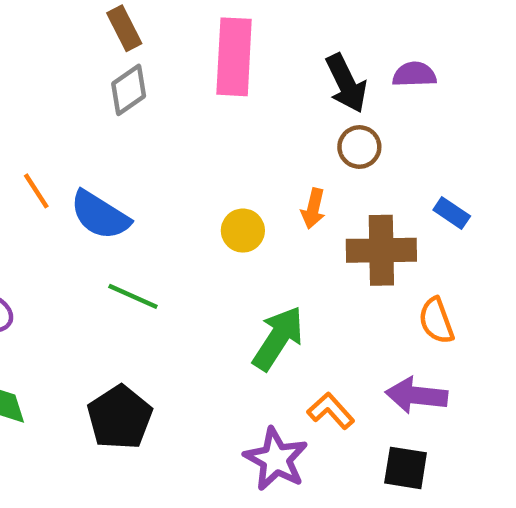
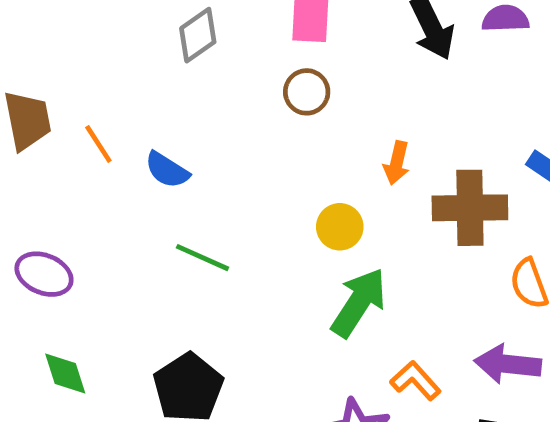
brown circle: (359, 147) -> (307, 92), moved
blue semicircle: (100, 215) -> (167, 170), size x0.7
yellow circle: (243, 231) -> (340, 227), moved

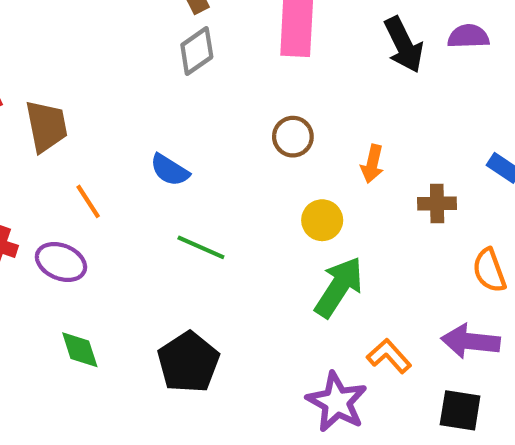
brown circle: (307, 92) -> (293, 137), moved
orange line: (98, 144) -> (88, 201), moved
brown cross: (470, 208) -> (437, 203), size x0.6

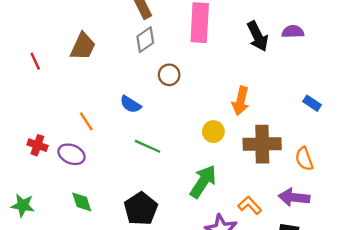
brown trapezoid: (46, 126) -> (83, 46), moved, turned 36
brown circle: (293, 137) -> (169, 75), moved
orange arrow: (372, 164) -> (241, 101), size x1.4
brown cross: (437, 203) -> (262, 144), moved, size x1.8
green arrow: (339, 287) -> (203, 181), moved

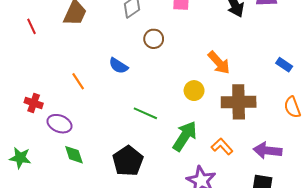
orange arrow: (241, 101) -> (219, 63), turned -55
green line: (148, 146) -> (145, 113), moved
purple ellipse: (72, 154) -> (59, 124), moved
orange semicircle: (304, 159) -> (292, 107), moved
orange L-shape: (250, 205) -> (222, 146), moved

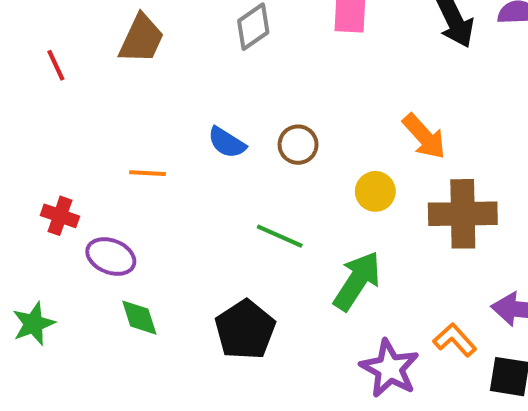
brown circle: (154, 39) -> (298, 145), moved
orange line: (78, 81) -> (147, 173), turned -54
orange L-shape: (222, 146) -> (455, 340), moved
green star: (20, 158) -> (34, 324), turned -30

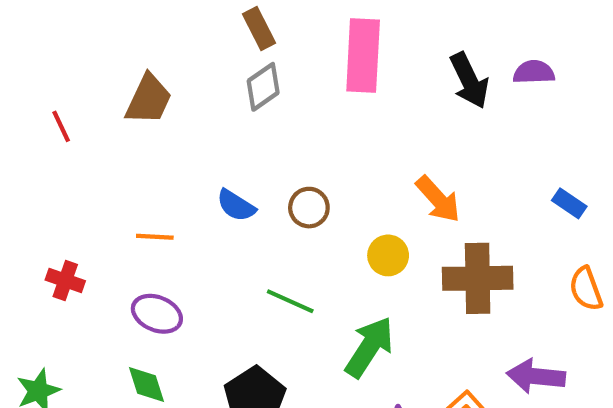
purple ellipse: (111, 257) -> (157, 314), moved

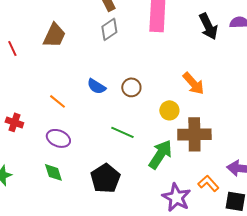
orange line: (155, 237) -> (57, 101), turned 36
brown cross: (478, 278) -> (194, 134), moved

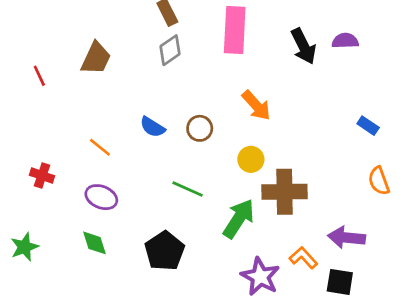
orange arrow: (193, 83) -> (256, 105), moved

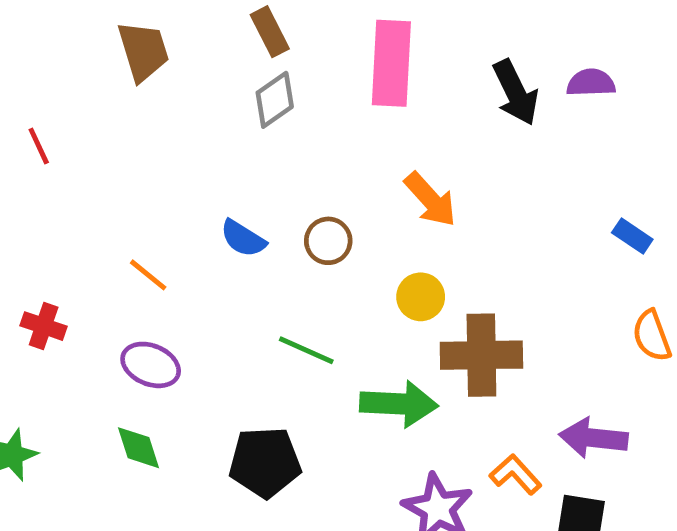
brown trapezoid: (96, 58) -> (143, 51), moved, turned -42
green arrow: (239, 219) -> (399, 404), turned 60
black pentagon: (165, 251) -> (265, 462), turned 30

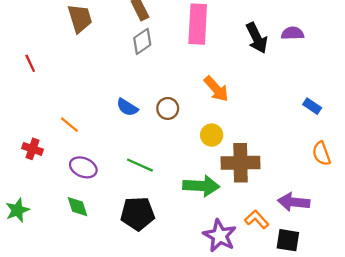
orange line: (148, 275) -> (69, 125), moved
green line: (306, 350) -> (140, 165), moved

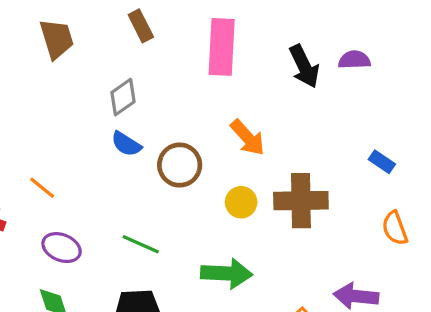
gray diamond: (142, 41) -> (123, 97), moved
blue semicircle: (127, 107) -> (126, 144), moved
brown circle: (168, 108) -> (180, 165), size x1.4
brown cross: (240, 163) -> (301, 201), moved

